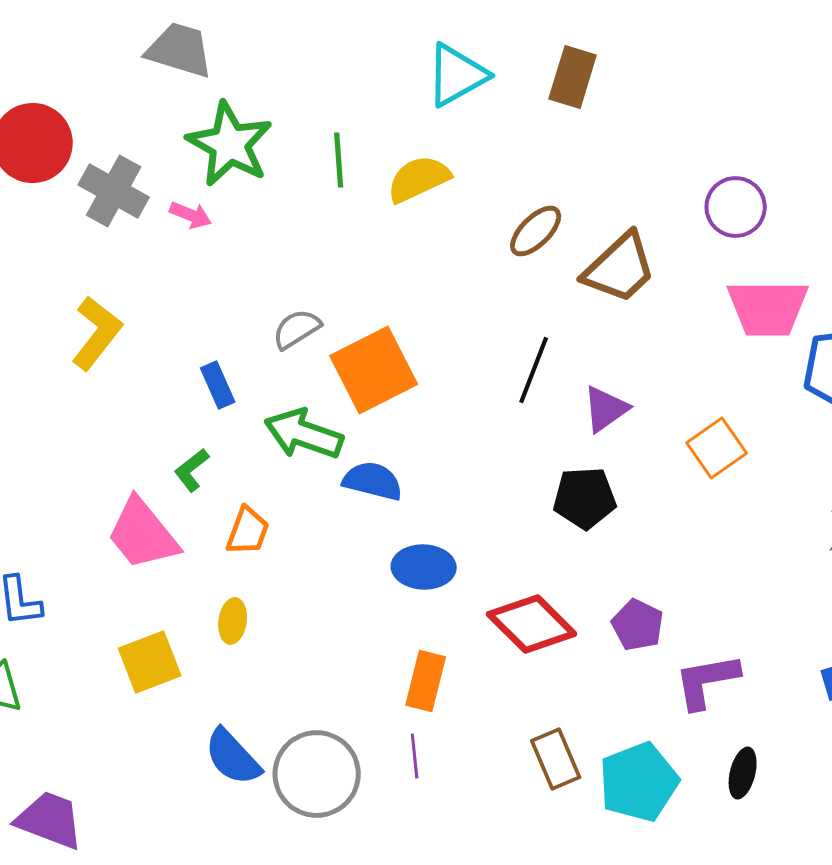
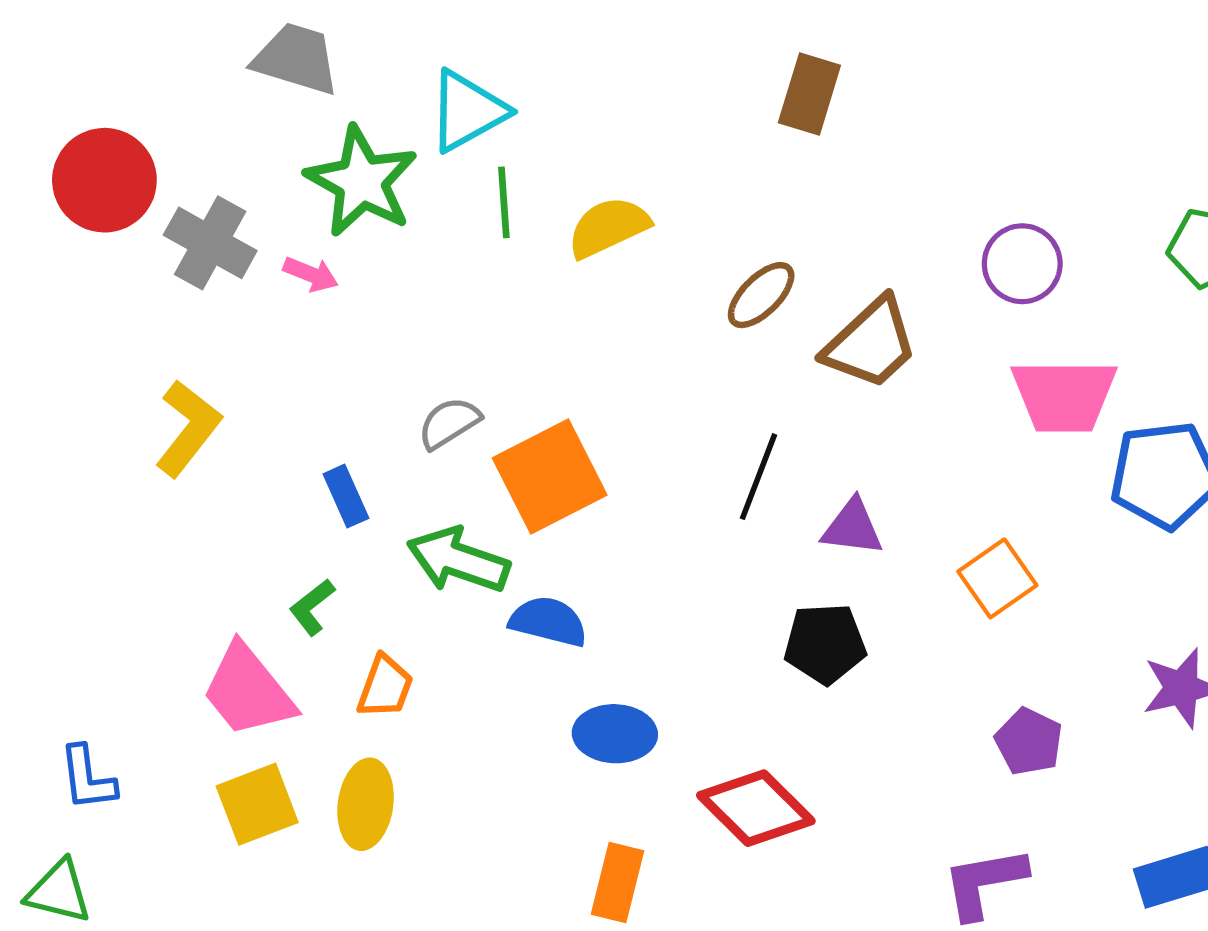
cyan triangle: (457, 75) -> (467, 111), moved
purple triangle: (606, 409) -> (852, 527), turned 42
yellow ellipse: (233, 621) -> (366, 804), size x1.5
purple pentagon: (638, 625) -> (1029, 742), moved
yellow square: (150, 662) -> (257, 804), moved

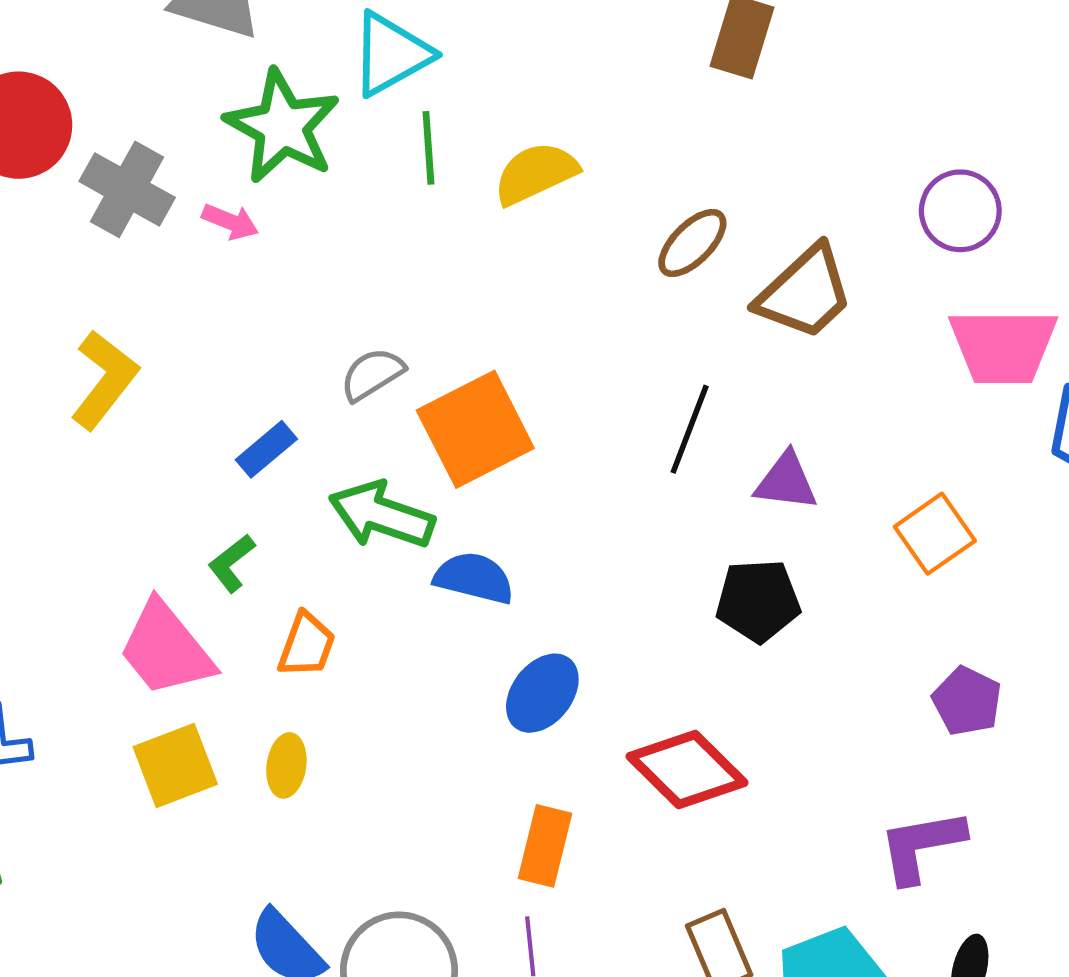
blue rectangle: (346, 496) -> (266, 449), turned 74
blue ellipse: (615, 734) -> (542, 693), turned -54
yellow ellipse: (366, 804) -> (286, 765), size x0.7

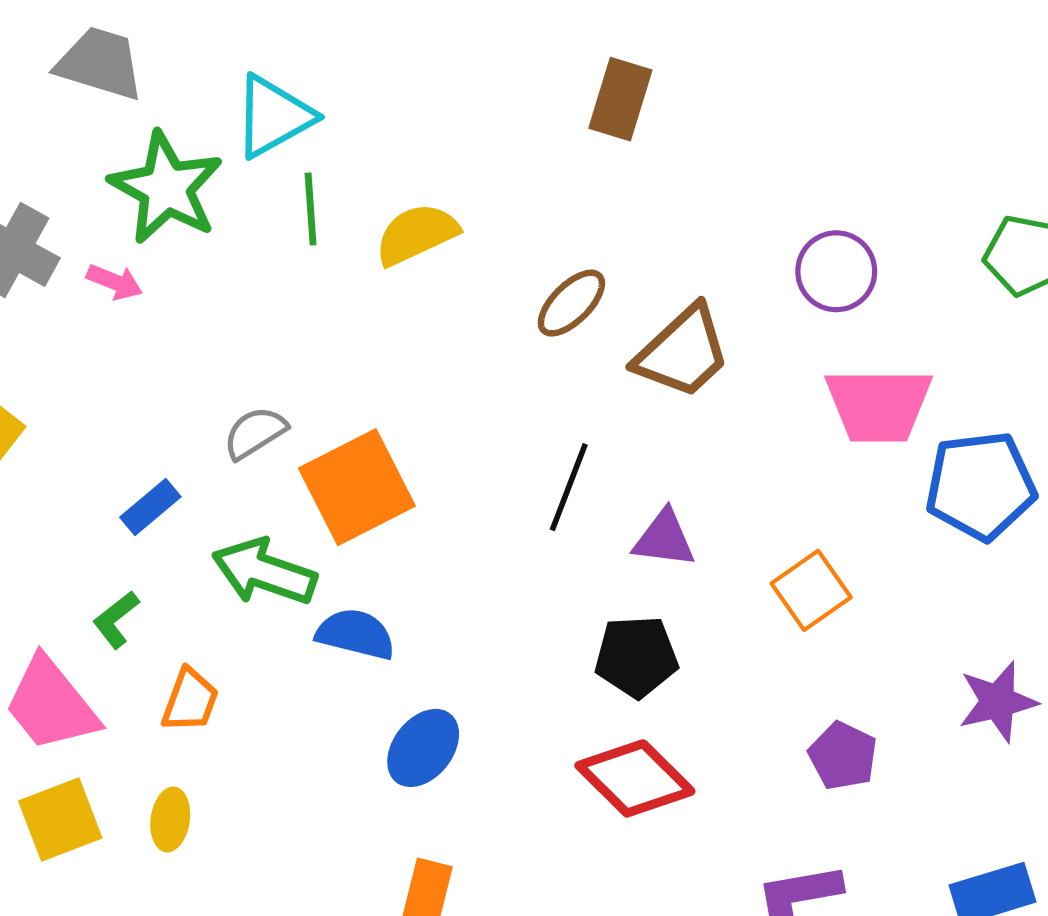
red diamond: (687, 769) -> (635, 778), moved

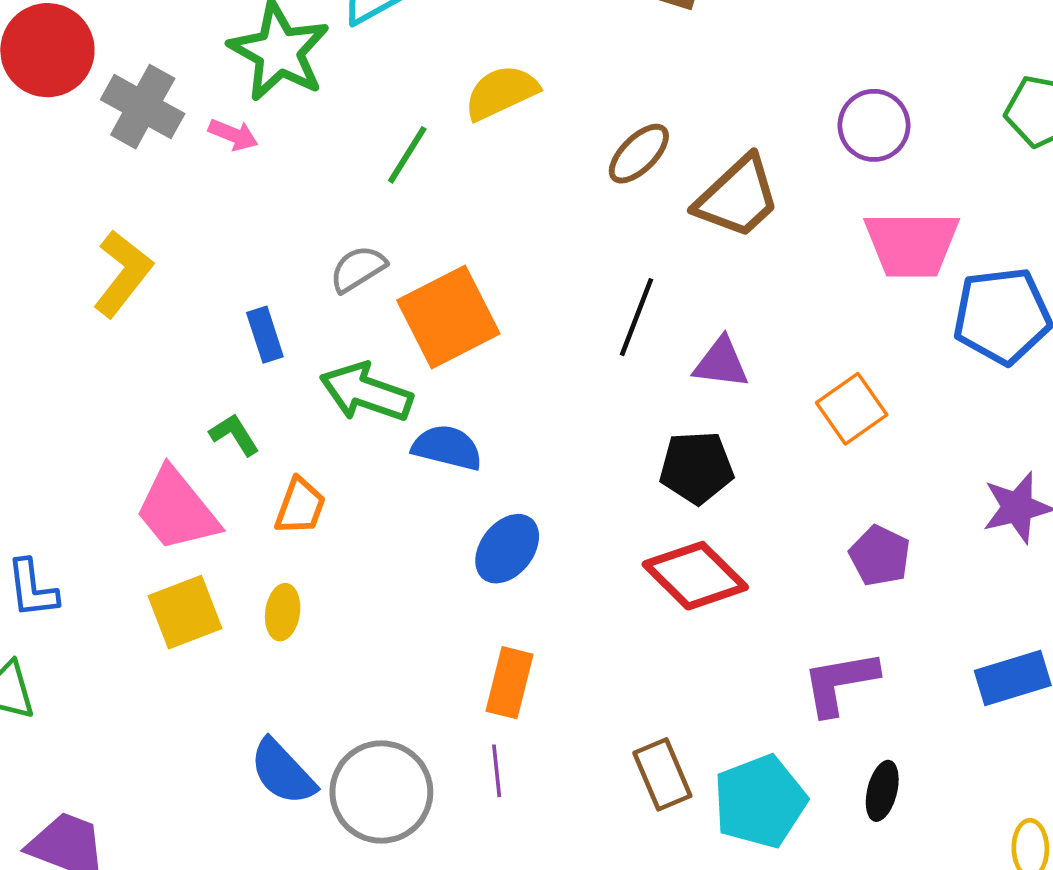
green line: (311, 209) -> (407, 155), moved, turned 36
blue rectangle: (150, 507) -> (265, 335), turned -68
green L-shape: (116, 620) -> (234, 435), turned 96

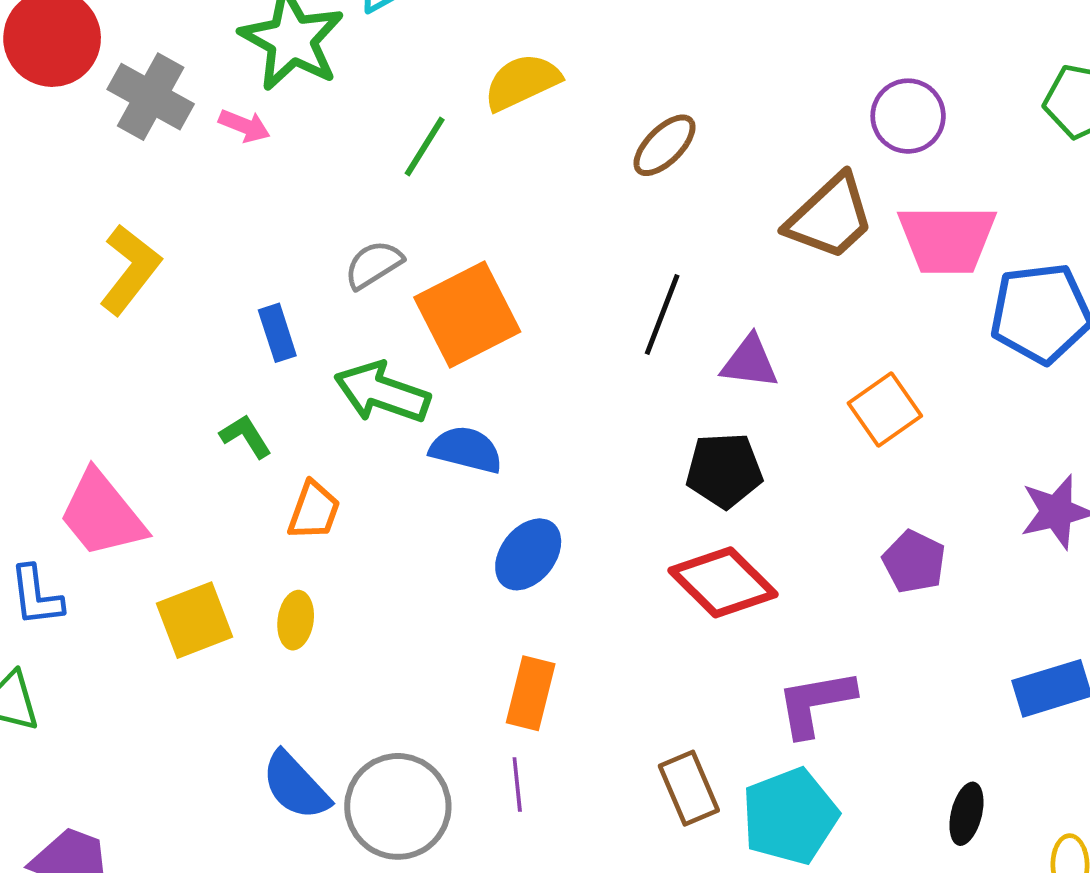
brown trapezoid: (738, 197) -> (830, 217), moved
pink trapezoid: (177, 510) -> (102, 514), moved
purple L-shape: (840, 683) -> (816, 703), moved
black ellipse: (882, 791) -> (966, 814), moved

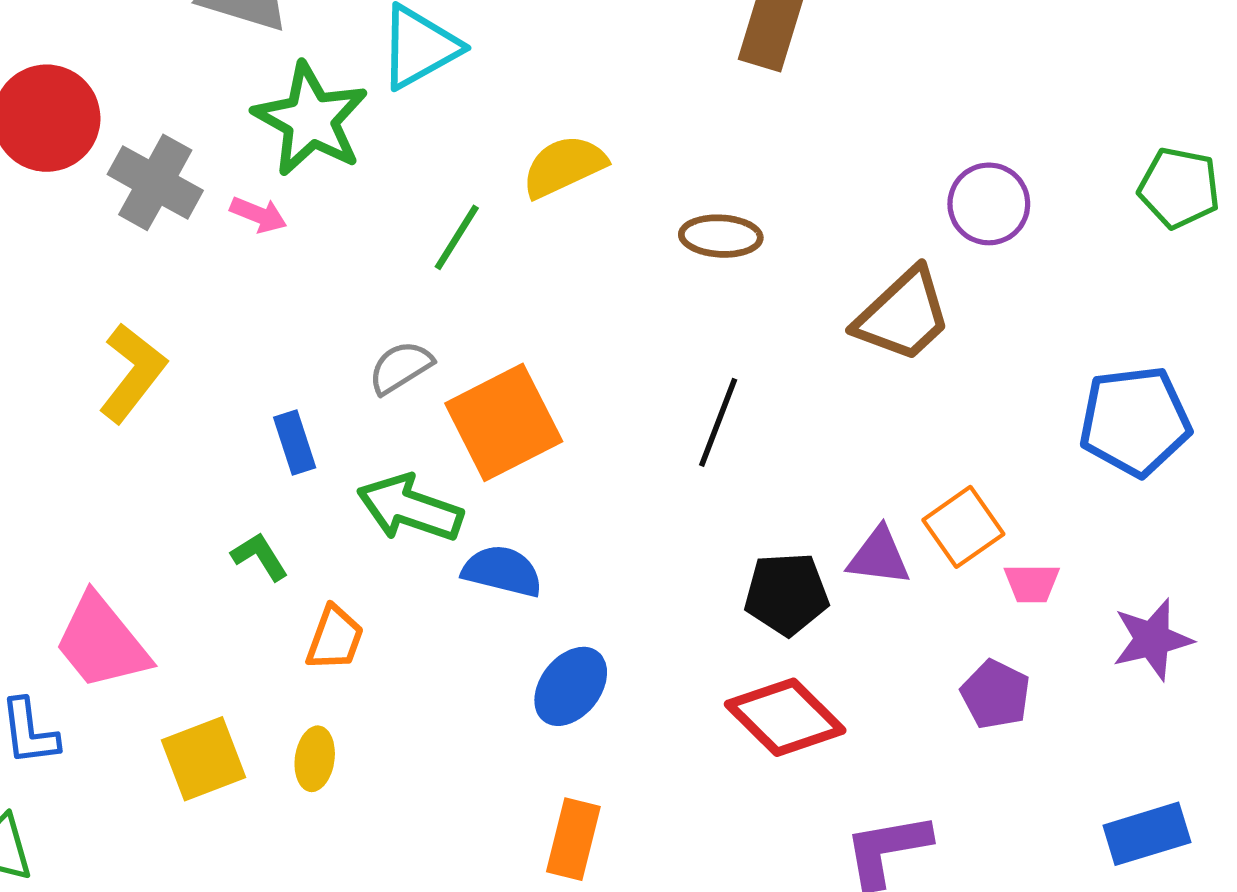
brown ellipse: (665, 145) -> (721, 236), turned 48
pink trapezoid: (947, 239) -> (1032, 583), moved, size x0.5
purple triangle: (750, 362) -> (879, 556), moved

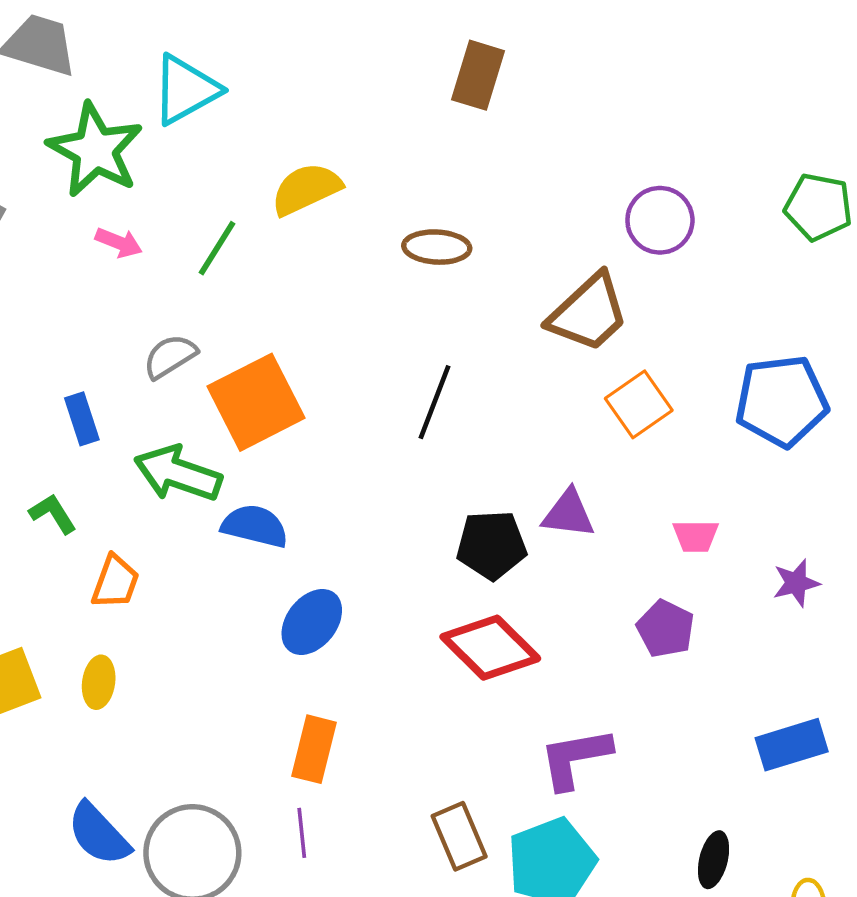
pink arrow: (258, 215) -> (119, 243), moved
orange square: (963, 527) -> (639, 404), moved
purple star: (1152, 639) -> (796, 583), size x0.7

